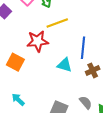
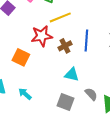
cyan triangle: (64, 65) -> (72, 75), moved
brown cross: (93, 70) -> (65, 46), moved

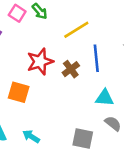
yellow line: (60, 17) -> (76, 30), moved
cyan triangle: (72, 75) -> (105, 98), moved

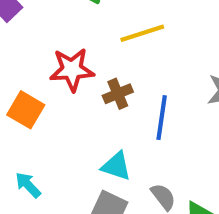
blue line: (96, 58) -> (162, 118), moved
cyan triangle: (105, 98) -> (116, 166), moved

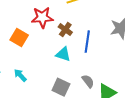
brown cross: (118, 94) -> (65, 30), turned -32
cyan triangle: (116, 166) -> (63, 54), moved

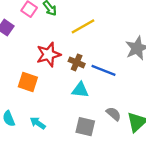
blue line: (87, 42) -> (104, 70), turned -65

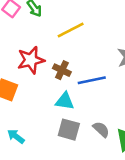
blue line: (104, 70) -> (92, 80), turned -35
gray square: (85, 127) -> (69, 130), moved

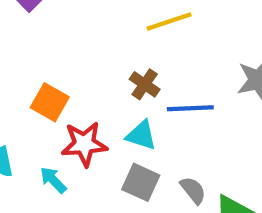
red star: (31, 60) -> (84, 144), moved

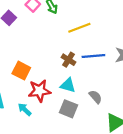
blue line: (190, 108) -> (93, 56), moved
gray semicircle: (193, 190) -> (95, 97), moved

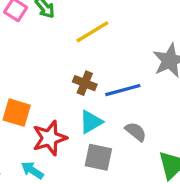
blue line: (93, 56) -> (123, 90), moved
cyan triangle: (68, 85) -> (91, 122), turned -35

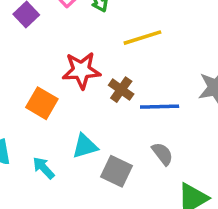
cyan triangle: (91, 122) -> (85, 146), moved
red star: (50, 138) -> (81, 70), moved

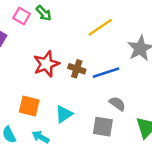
yellow line: (142, 38) -> (100, 27), moved
orange square: (42, 103) -> (29, 106), moved
gray square: (116, 171) -> (103, 127), moved

